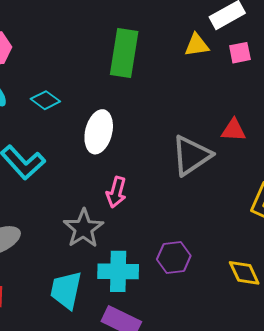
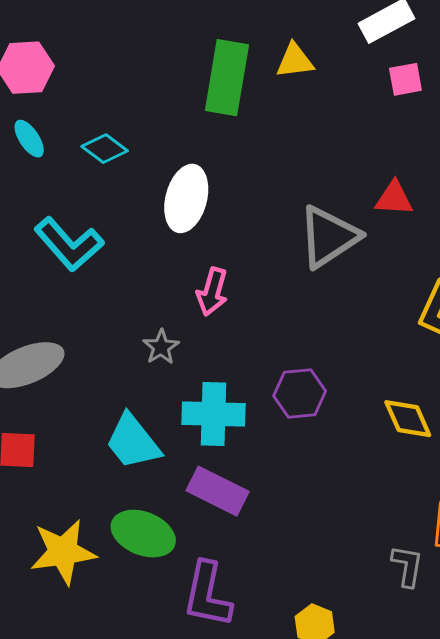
yellow triangle: (197, 45) -> (295, 61), moved
gray star: (83, 228) -> (161, 347), size x0.6
cyan trapezoid: (66, 290) -> (133, 442), turned -51

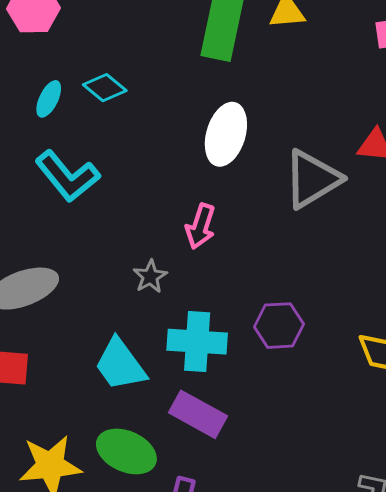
cyan ellipse: (29, 139) -> (49, 99), moved, turned 57
white ellipse: (186, 198) -> (226, 134), moved

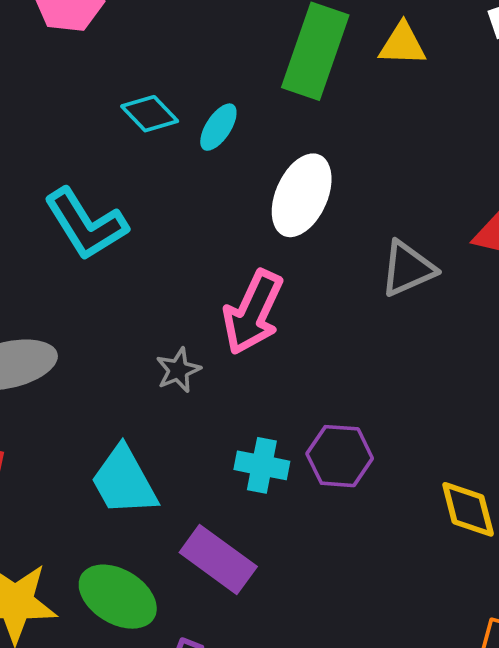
cyan ellipse: (49, 99) -> (218, 127), moved
gray triangle: (312, 179) -> (408, 269), size x0.7
pink arrow: (201, 226) -> (253, 312), size x1.4
cyan cross: (197, 342) -> (262, 465), moved, size x0.7

